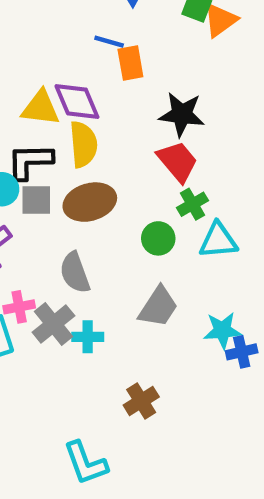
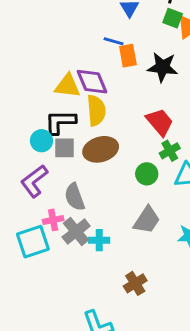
black star: (182, 114) -> (163, 67), moved
gray semicircle: (75, 273) -> (75, 197), moved

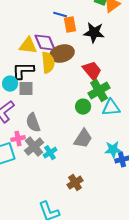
brown ellipse: (101, 149) -> (62, 54), moved
green cross: (170, 151) -> (99, 91), size x1.5
cyan cross: (99, 240) -> (50, 153), turned -32

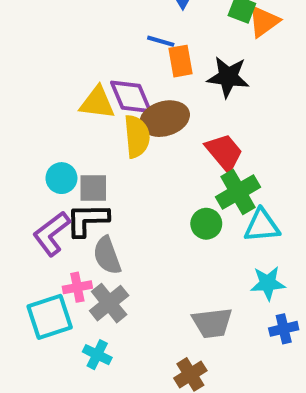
black L-shape: (23, 71) -> (87, 220), moved
gray trapezoid: (83, 139) -> (212, 323), moved, turned 50
cyan star: (113, 150) -> (268, 283), moved
cyan cross: (50, 153) -> (97, 355), moved, turned -32

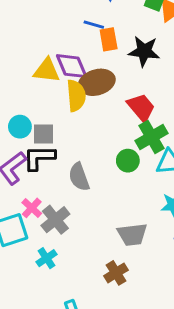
gray semicircle: (107, 255) -> (79, 177), moved
pink cross: (77, 287) -> (32, 208), turned -36
cyan cross: (97, 355) -> (47, 258), turned 30

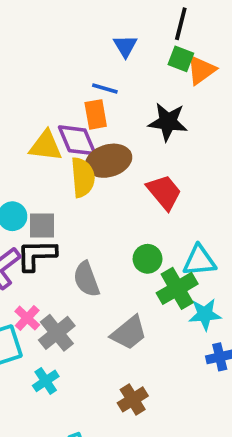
orange rectangle: (109, 39) -> (96, 114), moved
green cross: (151, 137) -> (177, 288), moved
gray trapezoid: (132, 235) -> (129, 333), moved, turned -32

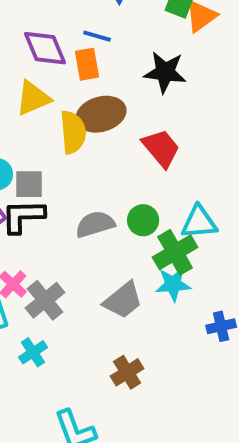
purple diamond: (77, 140) -> (45, 48), moved
yellow triangle: (46, 146) -> (33, 98), turned -30
gray semicircle: (86, 279) -> (95, 224), moved, turned 93
cyan star: (205, 314) -> (173, 284), moved

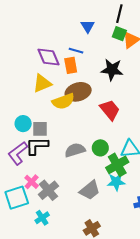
yellow semicircle: (73, 132) -> (63, 101), turned 75

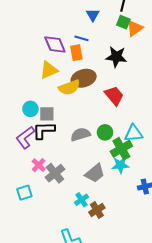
cyan square: (17, 198) -> (24, 193), moved, size x0.7
cyan cross: (42, 218) -> (82, 200), moved

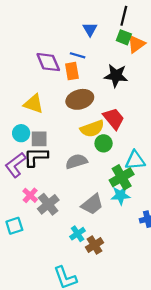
yellow triangle: (49, 70) -> (34, 104), moved, turned 42
yellow semicircle: (69, 87) -> (92, 129), moved
green circle: (105, 132) -> (104, 143), moved

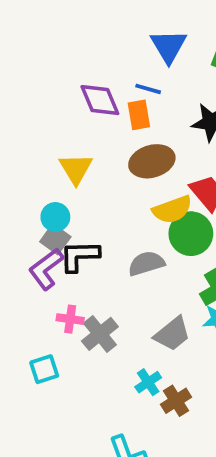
blue triangle: (90, 29) -> (169, 46), size x1.5
yellow triangle: (34, 104) -> (76, 169), turned 40
gray square: (39, 139) -> (55, 239), moved, turned 36
green circle: (104, 143) -> (191, 234), size x1.5
pink cross: (30, 195) -> (70, 319), turned -35

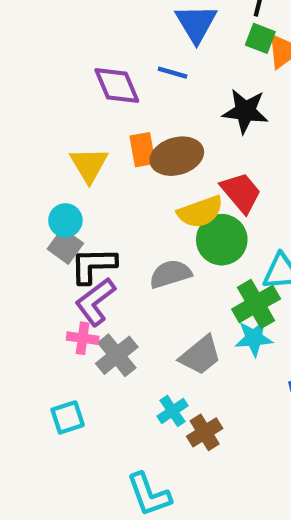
orange rectangle: (139, 115) -> (143, 150), moved
purple L-shape: (46, 269) -> (95, 302), moved
cyan square: (44, 369) -> (68, 417), moved

